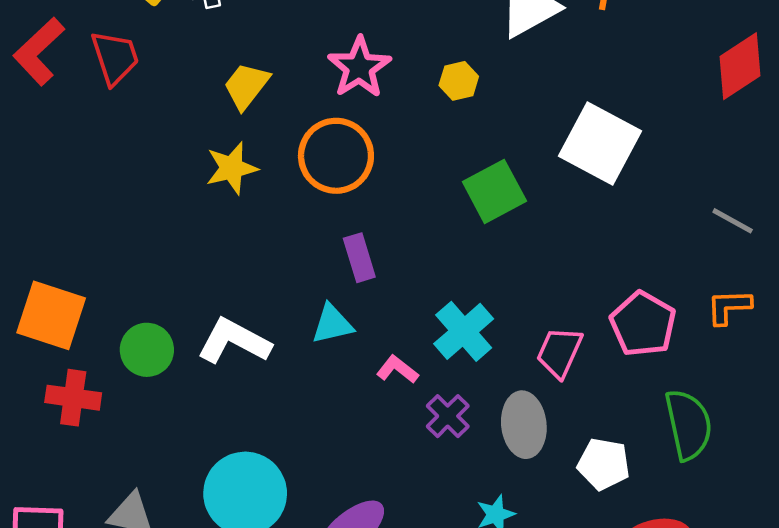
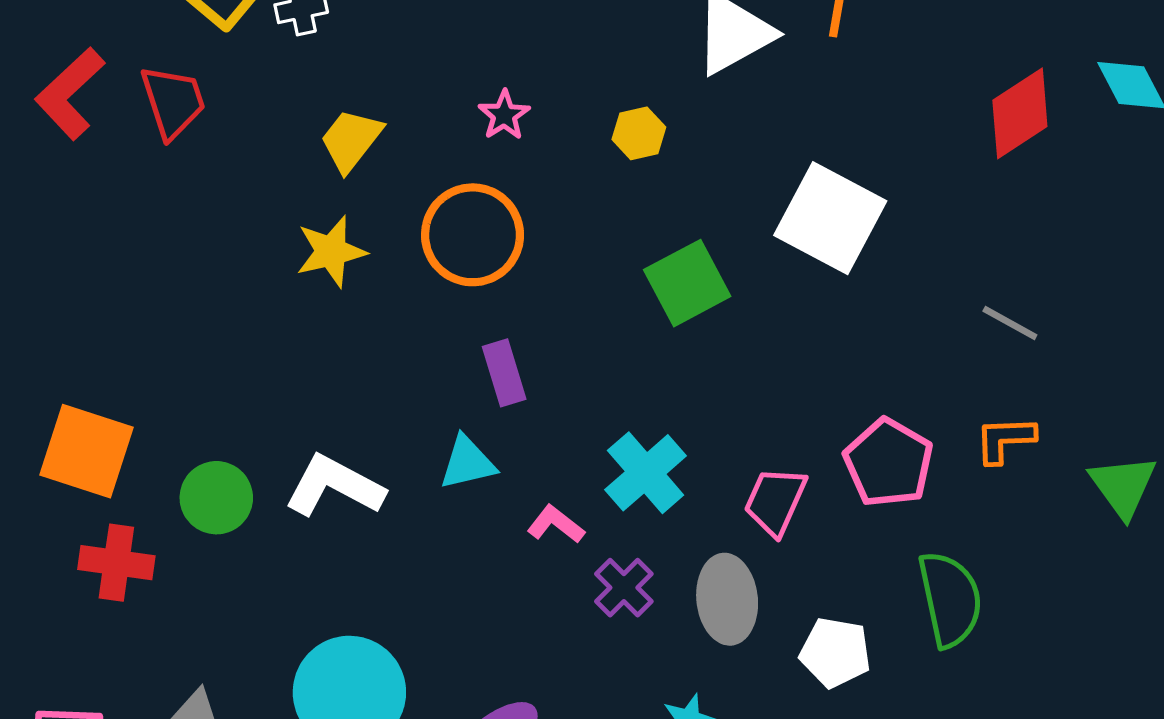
pink star: (359, 67) -> (504, 115), size x0.6

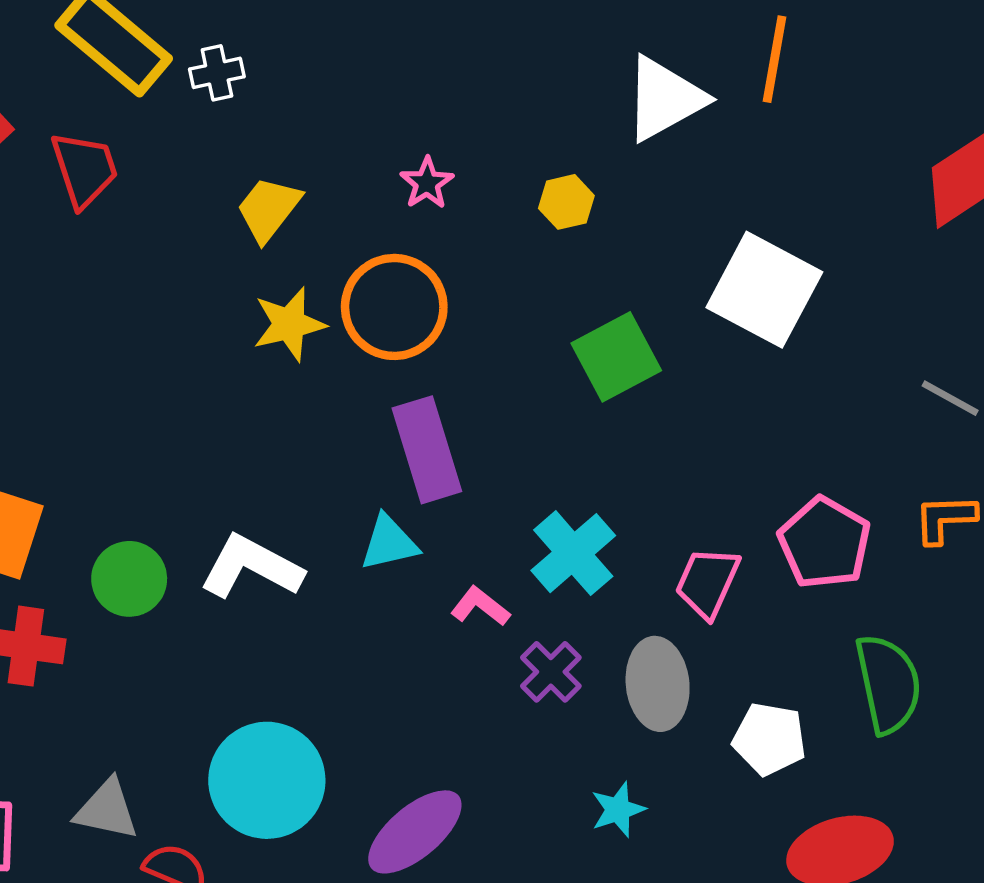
yellow star: (331, 251) -> (289, 324), moved
purple rectangle: (504, 373) -> (427, 450), size x1.5

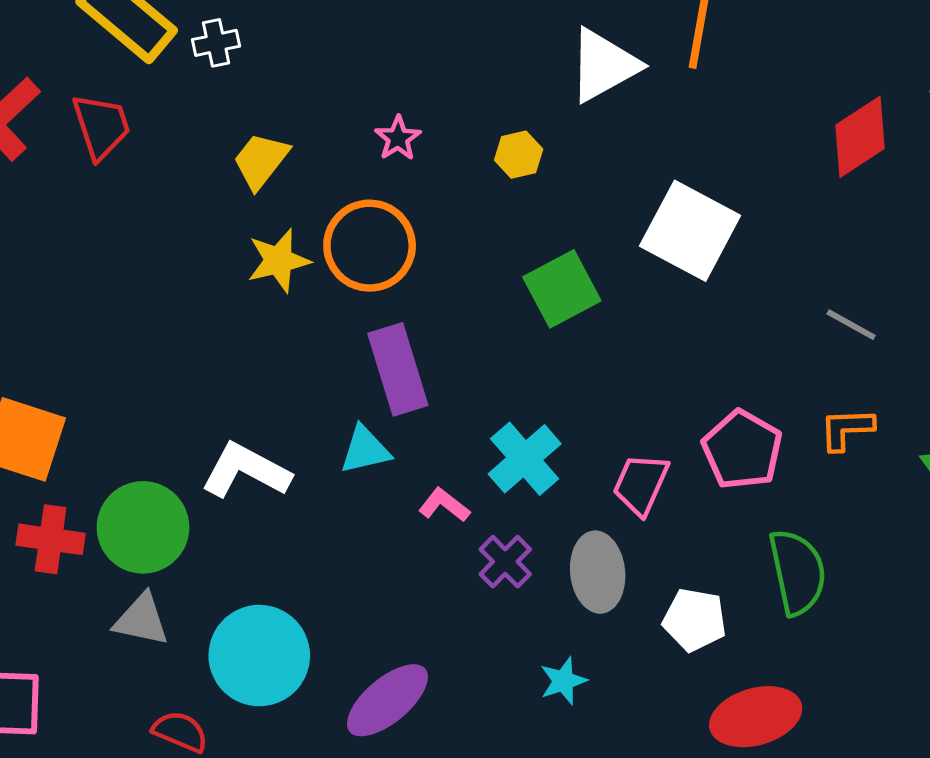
green circle: (129, 579) -> (143, 527), moved, size x1.4
gray triangle: (107, 810) -> (141, 620), moved

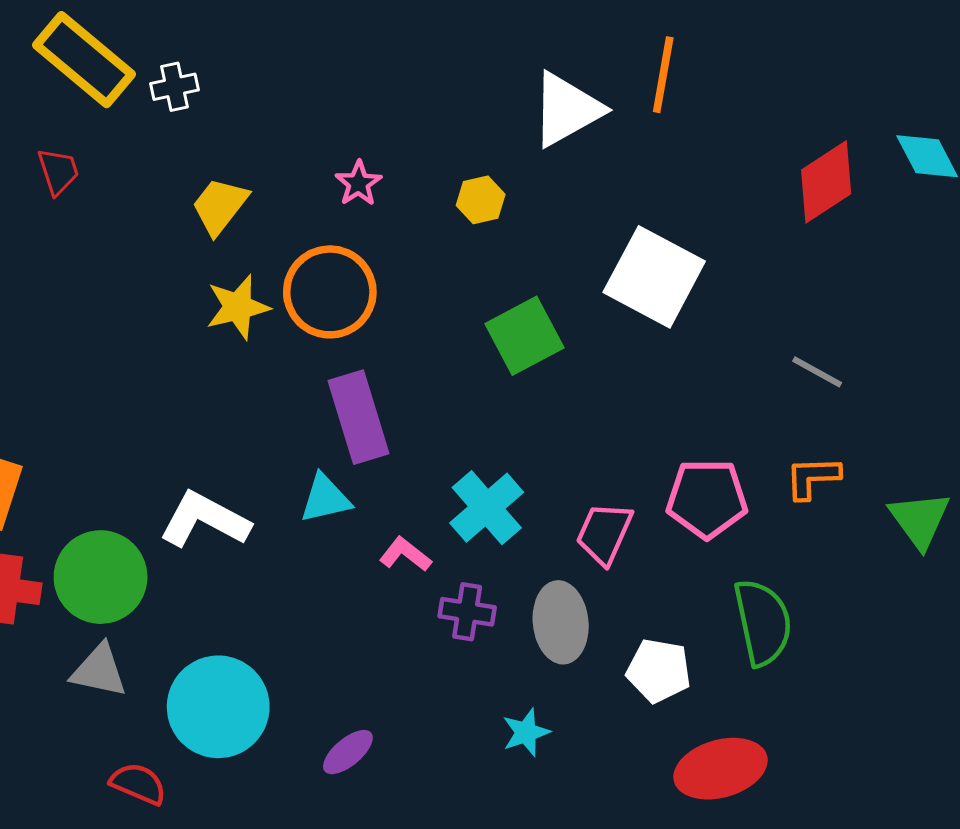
red trapezoid: (101, 126) -> (58, 171), size x0.7
pink pentagon: (742, 450) -> (707, 499), turned -30
purple cross: (505, 562) -> (467, 612), turned -36
purple ellipse: (387, 700) -> (348, 752), size x0.6

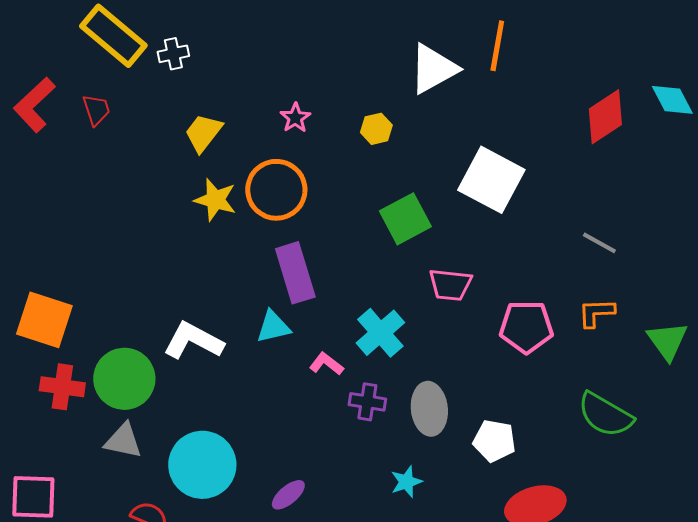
yellow star: (238, 307) -> (215, 200), turned 30
pink trapezoid: (604, 533) -> (450, 285), moved, turned -108
green semicircle: (763, 622) -> (605, 415), moved, turned 132

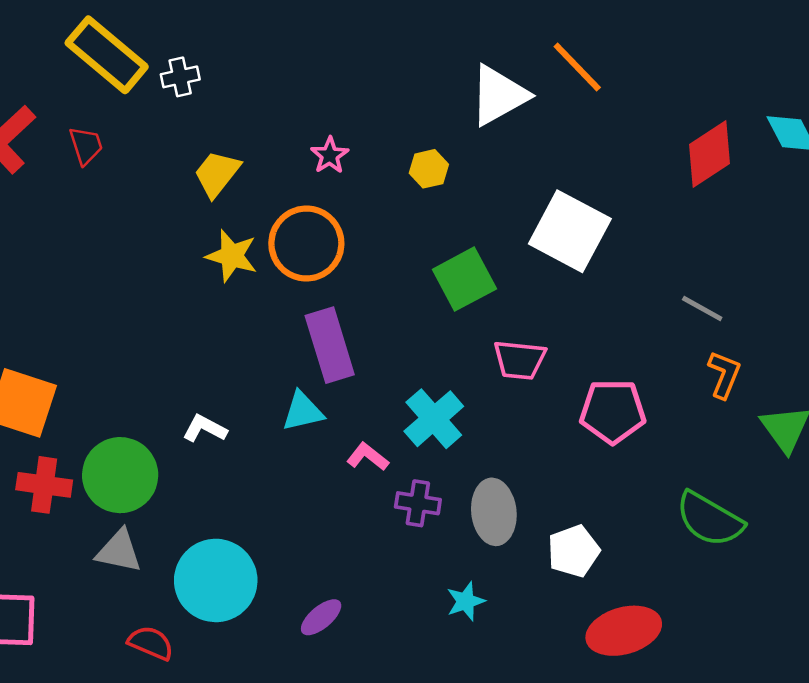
orange line: (497, 46) -> (577, 67), turned -54
orange L-shape: (596, 313) -> (724, 375), moved, turned 114
white L-shape: (193, 341) -> (205, 429), size x0.6
white pentagon: (494, 441) -> (573, 551), turned -30

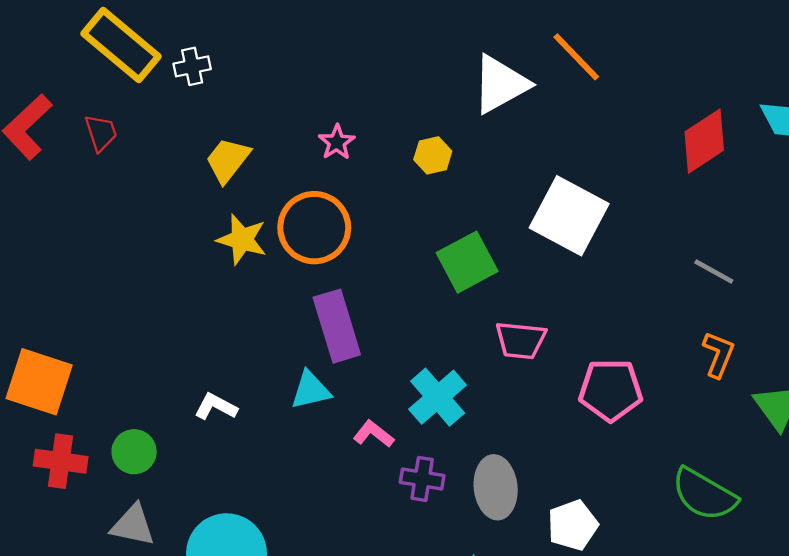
gray line: (702, 308) -> (714, 271), moved
green circle: (120, 475) -> (134, 452), size x0.6

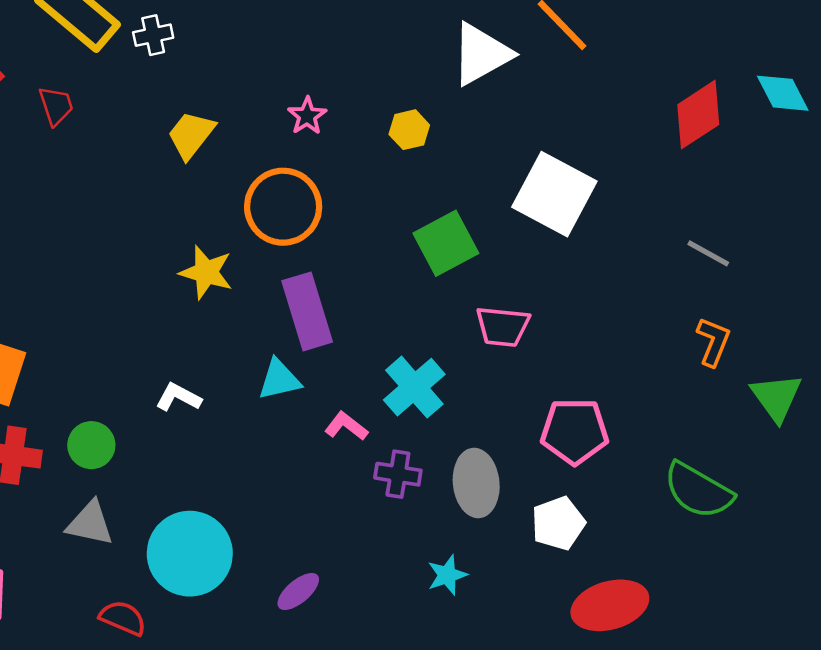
yellow star: (242, 239) -> (206, 272), moved
pink pentagon: (611, 390) -> (575, 431), moved

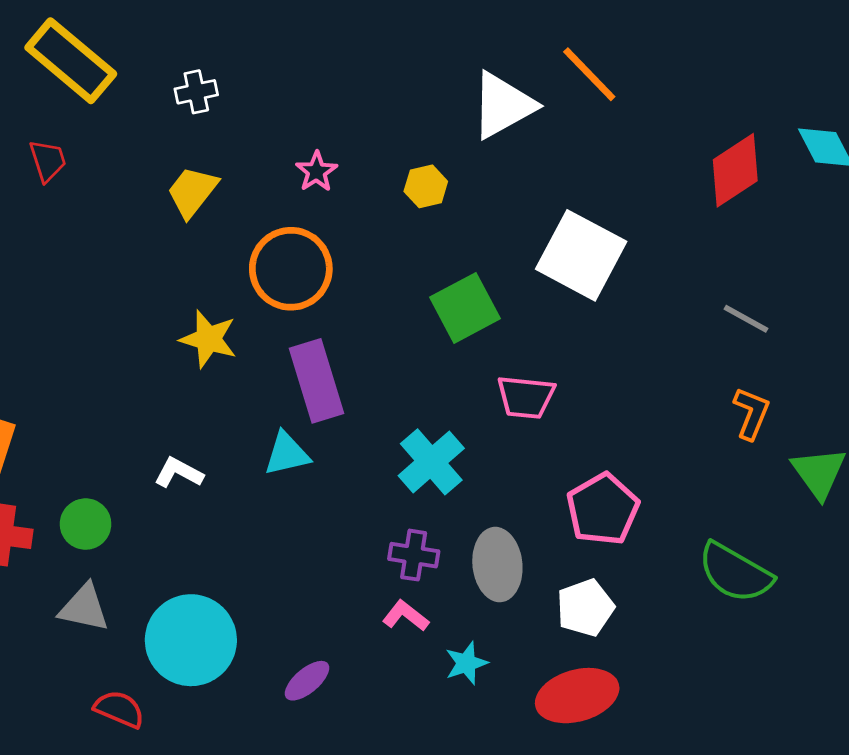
white cross: (153, 35) -> (196, 92), moved
pink L-shape: (346, 426) -> (406, 616), moved
pink pentagon: (575, 431) -> (603, 509), turned -30
red ellipse: (610, 605) -> (577, 696), moved

